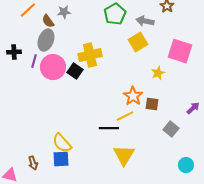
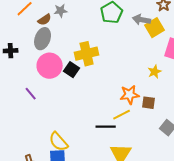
brown semicircle: (48, 21) -> (45, 20), turned -88
yellow square: (138, 42) -> (155, 28), moved
purple line: (34, 61) -> (31, 94), moved, turned -56
orange star: (133, 96) -> (130, 95), turned 30

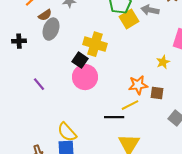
brown semicircle: (45, 20) -> (45, 15), moved
yellow square: (155, 28) -> (129, 19), moved
yellow cross: (87, 54) -> (95, 44), turned 30
pink circle: (50, 66) -> (85, 77), moved

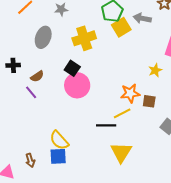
brown semicircle: (45, 15) -> (37, 76), moved
black cross: (19, 41) -> (13, 65), moved
yellow cross: (95, 44) -> (84, 38), moved, turned -35

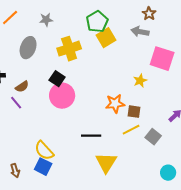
gray arrow: (142, 18) -> (140, 32), moved
yellow line: (122, 113) -> (131, 130), moved
blue square: (58, 156) -> (43, 167), turned 30

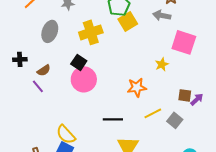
brown square: (134, 112) -> (185, 95), moved

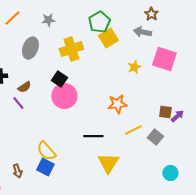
yellow star: (162, 64) -> (134, 67), moved

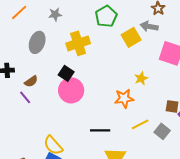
yellow square: (108, 38) -> (131, 37), moved
yellow star: (134, 67) -> (141, 78), moved

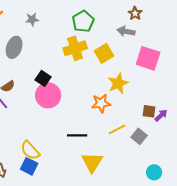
yellow square: (131, 37) -> (104, 53), moved
yellow cross: (78, 43) -> (75, 48), moved
yellow star: (141, 78) -> (118, 83), size x1.5

